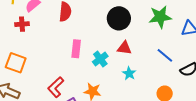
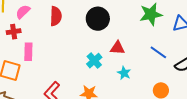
black circle: (119, 18) -> (98, 19), moved
pink rectangle: (76, 49) -> (28, 52), moved

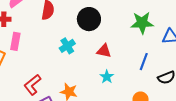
blue line: (158, 52) -> (144, 62), turned 66
cyan cross: (94, 61) -> (67, 46), moved

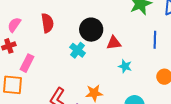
black circle: (89, 19) -> (91, 30), moved
pink rectangle: (15, 41) -> (27, 63), turned 36

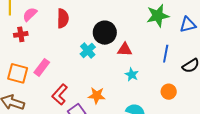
pink rectangle: (27, 63) -> (42, 67), moved

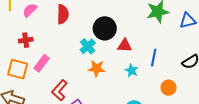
red cross: (21, 34) -> (26, 40), moved
blue line: (166, 54) -> (154, 58), moved
orange star: (97, 96) -> (97, 68), moved

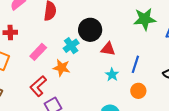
pink rectangle: (42, 63) -> (38, 52), moved
orange star: (97, 68) -> (61, 68), moved
orange circle: (169, 88) -> (138, 91), moved

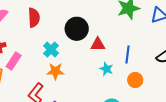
cyan cross: (71, 46) -> (51, 50), moved
pink rectangle: (38, 52) -> (14, 61), moved

